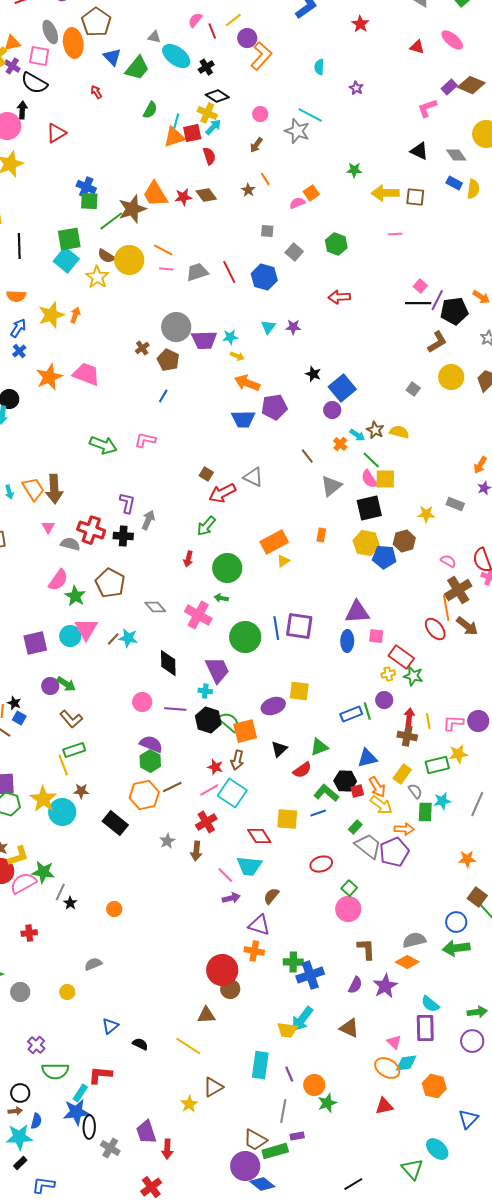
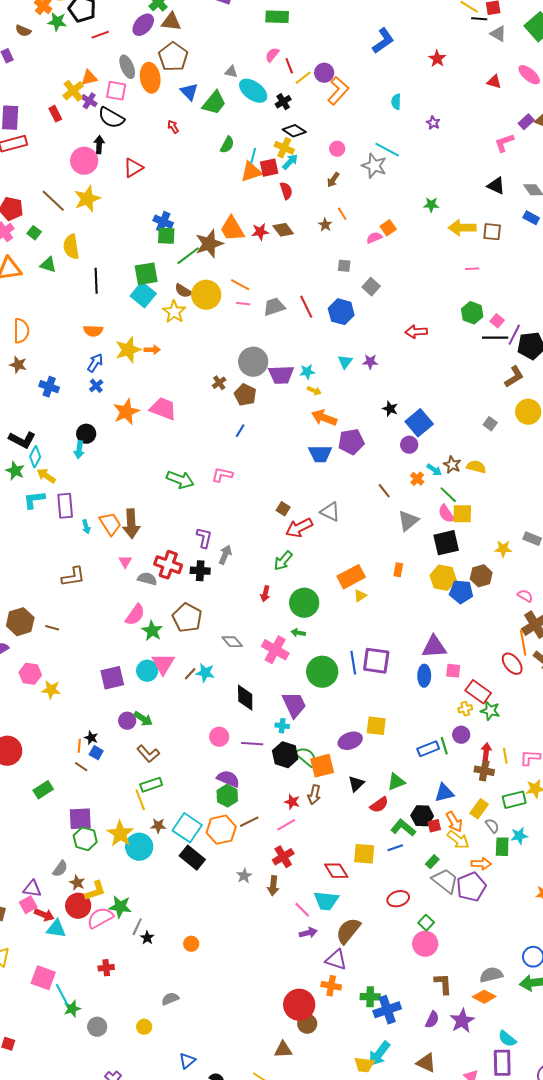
yellow line: (233, 20) -> (303, 78), moved
green hexagon: (336, 244) -> (472, 313), moved
orange arrow: (75, 315) -> (152, 350), turned 70
cyan square: (232, 793) -> (187, 828), moved
brown semicircle: (271, 896) -> (348, 931), size x1.6

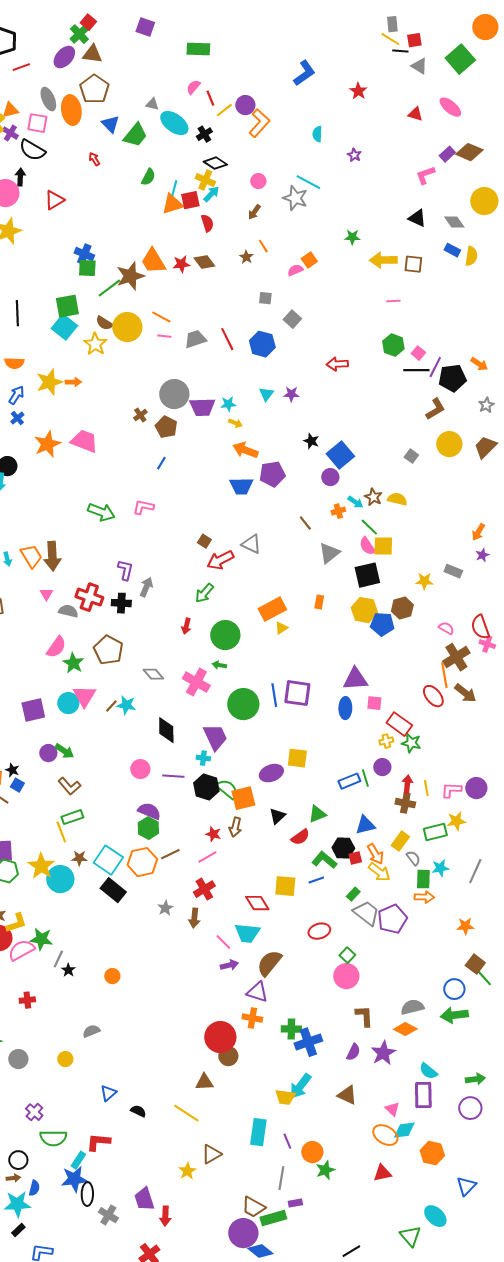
orange cross: (417, 479) -> (338, 511), turned 32
orange arrow: (481, 864) -> (424, 897), moved

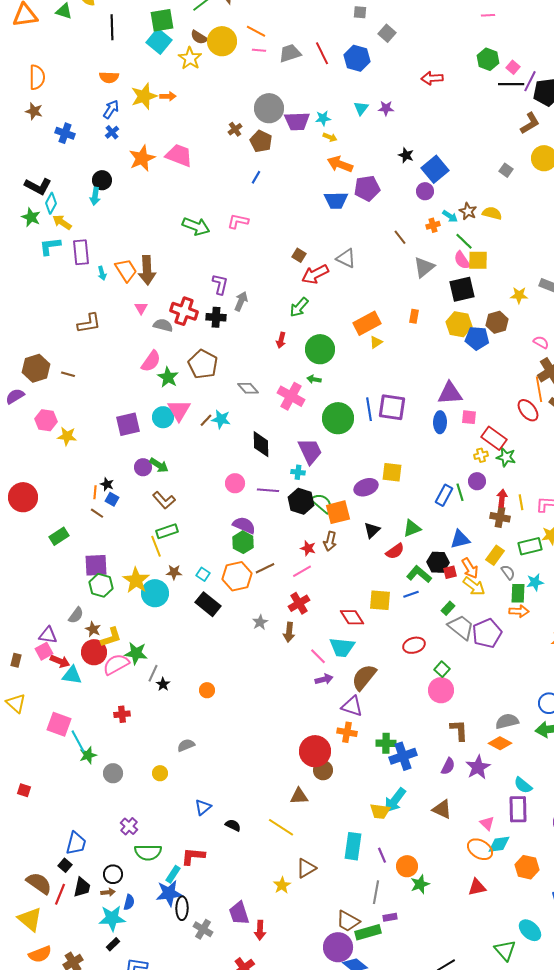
blue rectangle: (349, 781) -> (444, 495), turned -40
cyan square: (108, 860) -> (203, 574), size x0.5

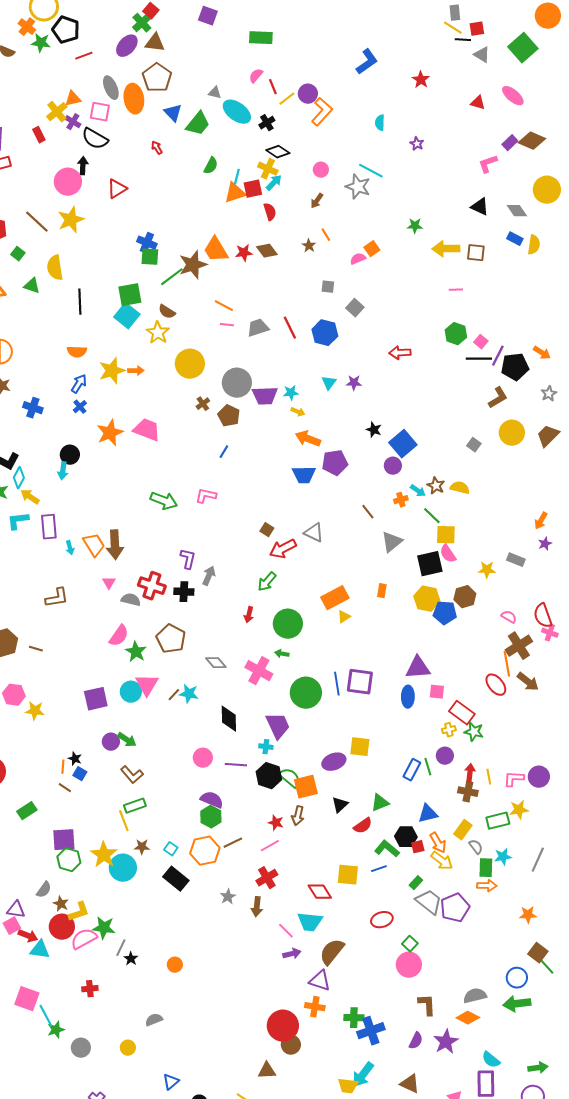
yellow circle: (222, 41) -> (190, 364), moved
pink semicircle: (462, 260) -> (448, 554), moved

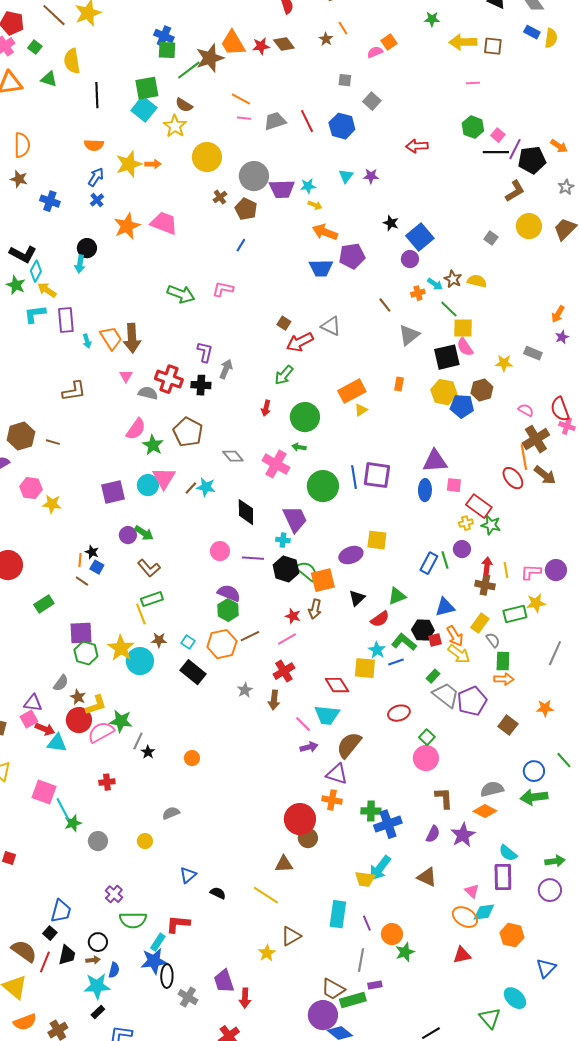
cyan star: (503, 857) -> (377, 650), moved, turned -30
brown square: (538, 953) -> (508, 725), moved

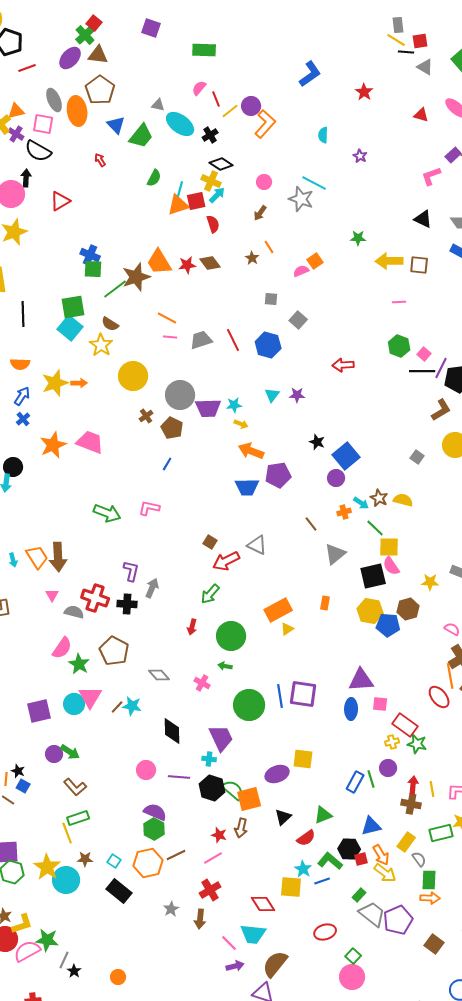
pink cross: (276, 464) -> (202, 683), size x0.6

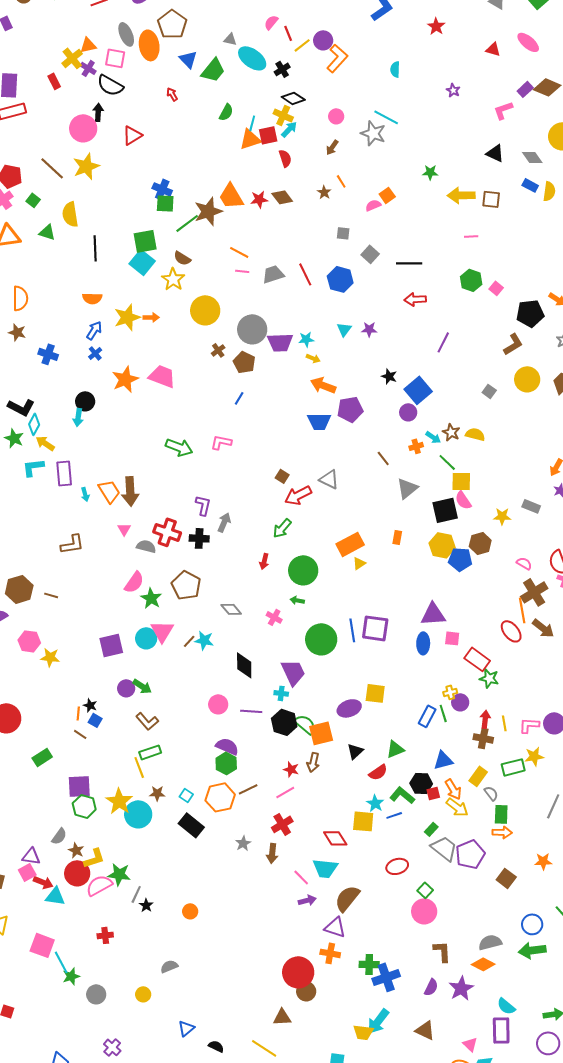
purple star: (360, 156) -> (453, 90), moved
purple line: (441, 368) -> (443, 342), moved
black line: (422, 371) -> (409, 263), moved
yellow cross: (392, 742) -> (450, 692), moved

